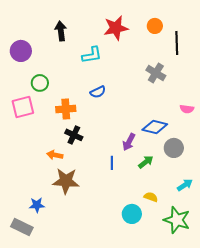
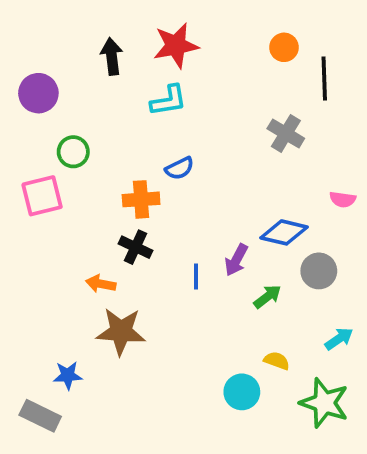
red star: (116, 28) -> (176, 46), moved
orange cross: (66, 109) -> (141, 199), moved
blue line: (112, 163) -> (196, 276), moved

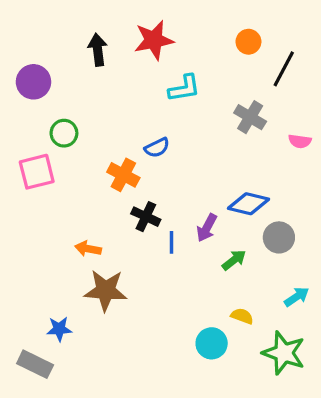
black line: (324, 78) -> (284, 69), turned 30
cyan L-shape: (169, 100) -> (184, 88), moved
orange cross: (141, 199) -> (123, 175), turned 32
pink semicircle: (343, 199) -> (300, 141), moved
black cross: (136, 247) -> (146, 217), moved

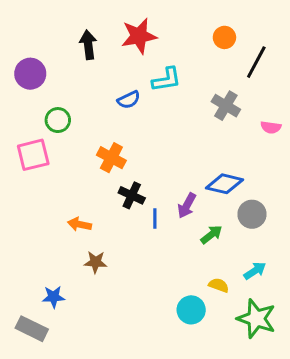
blue semicircle: (157, 148) -> (129, 100), moved
brown star: (106, 290) -> (95, 262), size x0.6
cyan arrow: (297, 297) -> (255, 271), moved

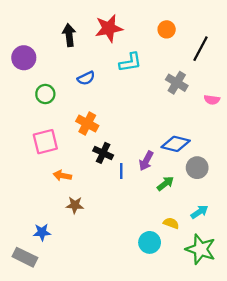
orange circle: (224, 37) -> (167, 29), moved
blue semicircle: (129, 100) -> (86, 78), moved
pink square: (33, 155) -> (45, 142), moved

